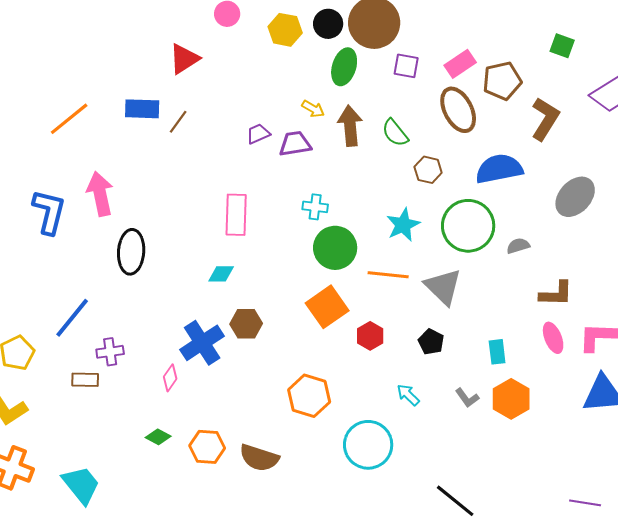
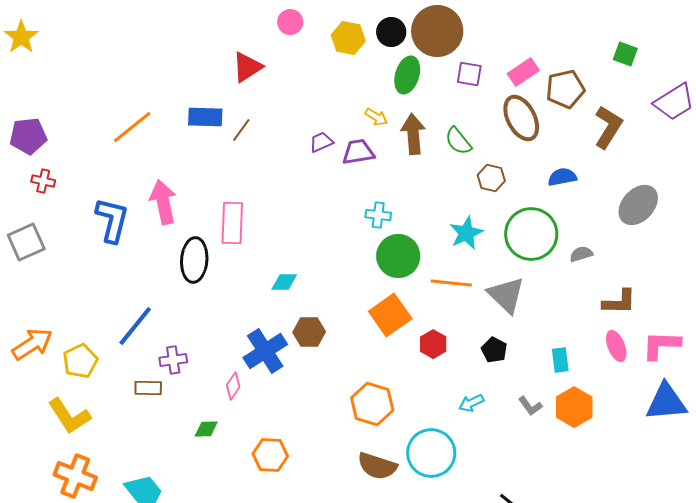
blue semicircle: (499, 169) -> (562, 177), size x0.6
pink rectangle: (236, 215) -> (232, 223), moved
cyan arrow: (408, 395) -> (471, 403), turned -70
green diamond: (158, 437) -> (206, 429), moved, turned -30
brown semicircle: (259, 458) -> (377, 466), moved

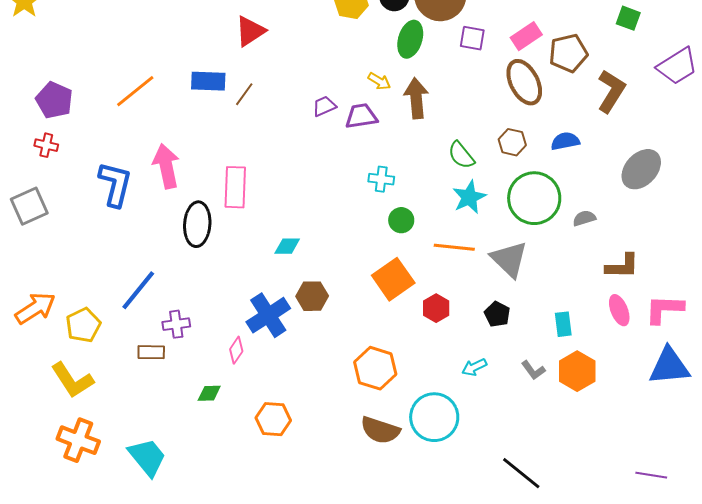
purple pentagon: (28, 136) -> (54, 100), moved, turned 30
green semicircle: (458, 141) -> (461, 155), moved
brown hexagon: (491, 178) -> (512, 142), moved
green circle: (398, 256) -> (401, 220), size x0.6

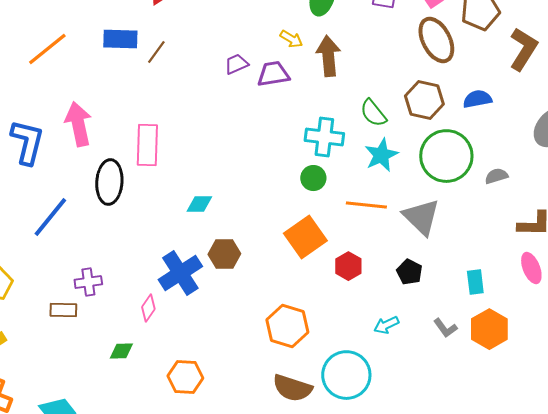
brown hexagon: (512, 142) -> (424, 100), size x1.4
cyan cross: (381, 179) -> (324, 137), moved, size x1.5
blue line: (138, 290) -> (50, 217), moved

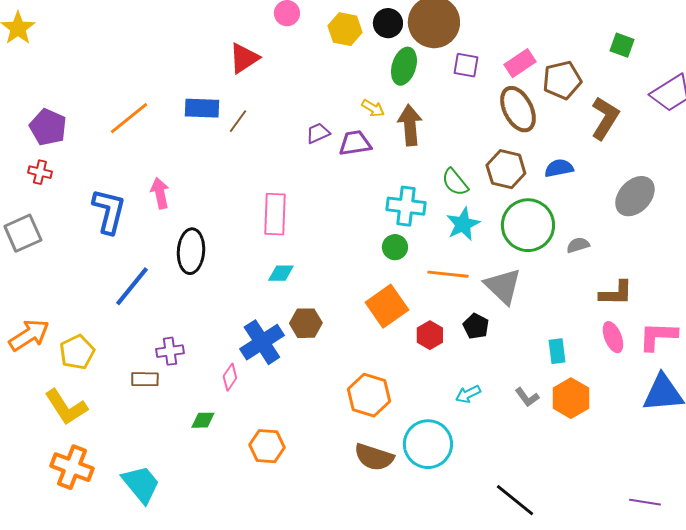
pink arrow: (78, 124) -> (160, 193), size x0.7
pink rectangle: (147, 145) -> (275, 214), moved
black pentagon: (409, 272) -> (476, 326), moved

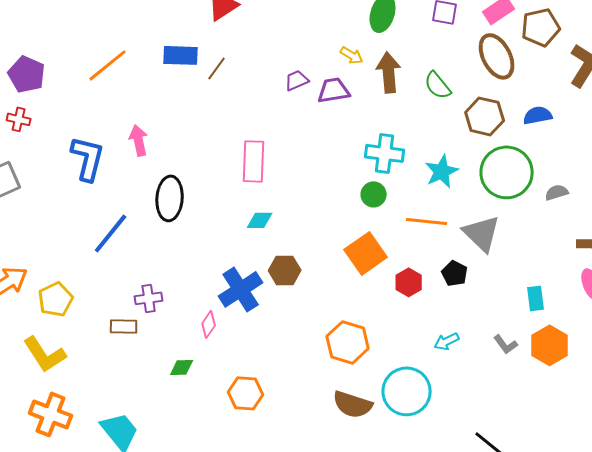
green semicircle: (455, 182) -> (438, 85), moved

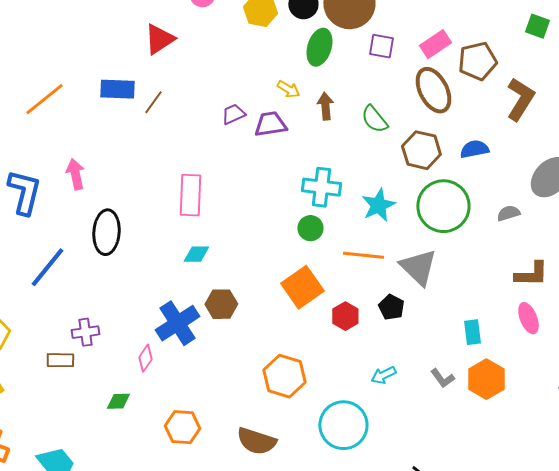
brown arrow: (389, 72) -> (325, 106), size x0.7
gray semicircle: (557, 192) -> (508, 213), moved
brown semicircle: (353, 404) -> (256, 441), moved

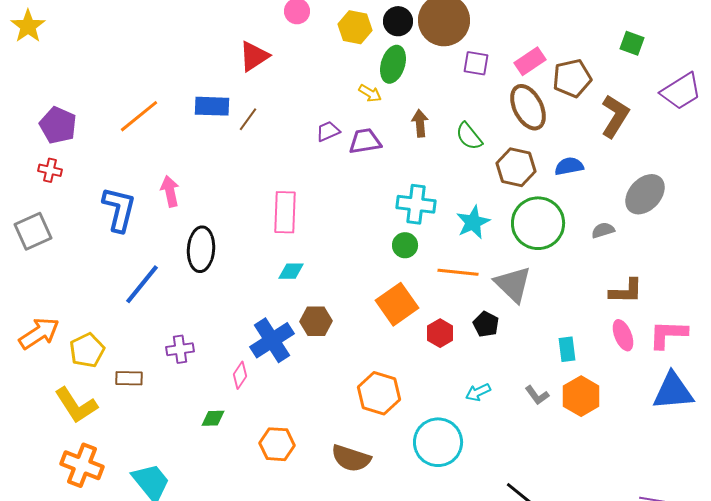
green ellipse: (319, 47) -> (393, 64), moved
yellow arrow: (288, 89) -> (370, 93), moved
brown rectangle: (60, 360) -> (129, 378), moved

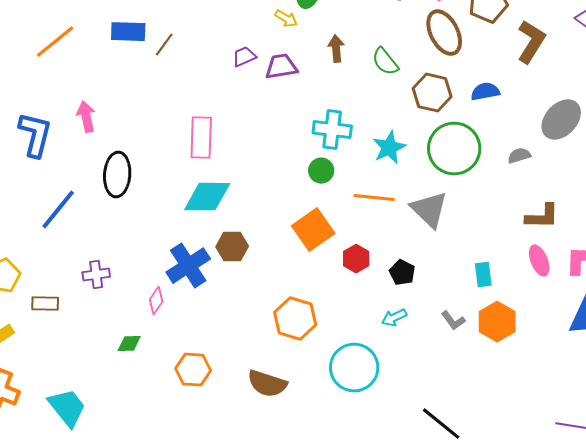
cyan diamond: (291, 271) -> (207, 197), size x1.8
black pentagon: (486, 324) -> (402, 273), moved

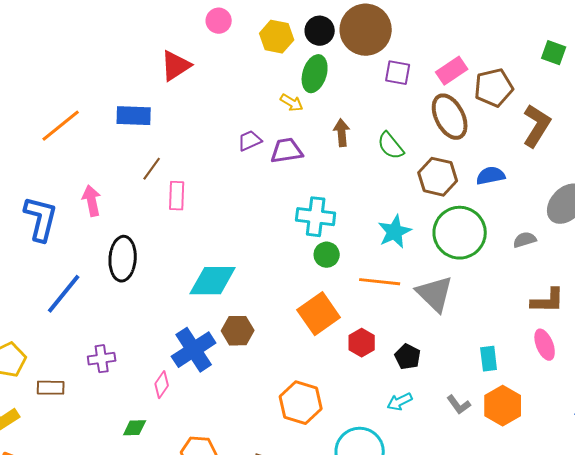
brown line: (164, 45) -> (152, 169), moved
cyan cross: (332, 130) -> (316, 217), moved
pink rectangle: (201, 138) -> (177, 196), moved, size x0.7

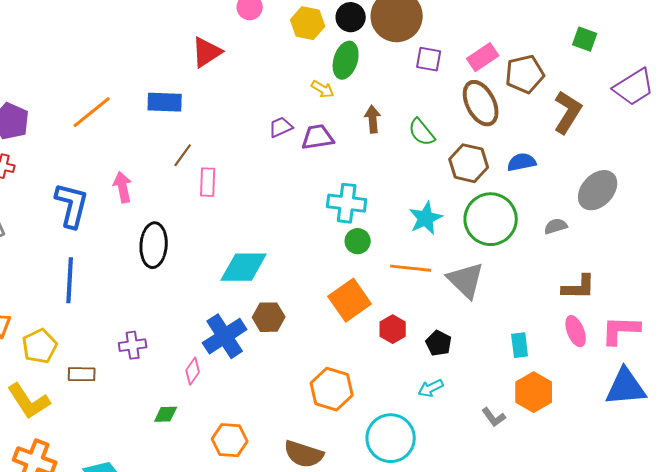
blue line: (64, 294) -> (70, 280), moved, turned -36
gray L-shape: (459, 405) -> (494, 417), moved

